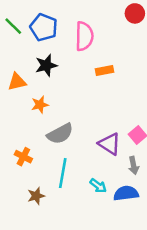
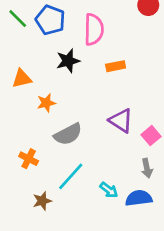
black star: (46, 65) -> (68, 61), moved
purple triangle: (110, 144) -> (121, 121), moved
cyan line: (63, 173) -> (71, 176), turned 32

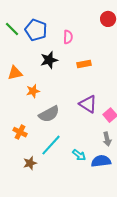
pink semicircle: (94, 29) -> (68, 37), size x0.6

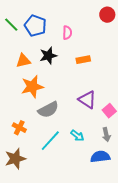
orange triangle: (15, 73) -> (23, 61), moved
orange star: (33, 91) -> (32, 87), size x1.6
cyan arrow: (79, 155) -> (77, 136), moved
brown star: (30, 163) -> (15, 159), moved, size x1.5

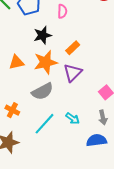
orange rectangle: (83, 60) -> (73, 48), moved, turned -32
orange triangle: (23, 61) -> (16, 62), moved
orange star: (32, 87) -> (46, 62), moved
purple triangle: (87, 100) -> (73, 73), moved, turned 42

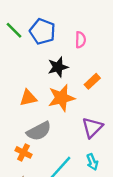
purple triangle: (73, 73) -> (92, 128), moved
gray semicircle: (42, 91) -> (39, 131), moved
cyan arrow: (73, 118) -> (92, 162), turned 32

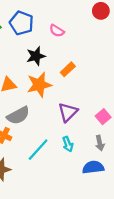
pink semicircle: (80, 40) -> (57, 31), turned 120

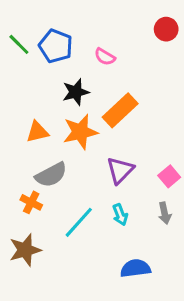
orange rectangle: (68, 69) -> (120, 110), size x1.6
blue semicircle: (93, 167) -> (135, 268), moved

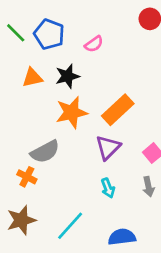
pink semicircle: (105, 57) -> (94, 44), turned -66
orange rectangle: (120, 110) -> (118, 110), moved
orange triangle: (37, 132) -> (32, 78), moved
cyan line: (79, 222) -> (70, 226), moved

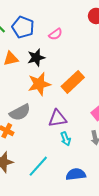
purple triangle: (108, 147) -> (57, 119), moved, turned 36

